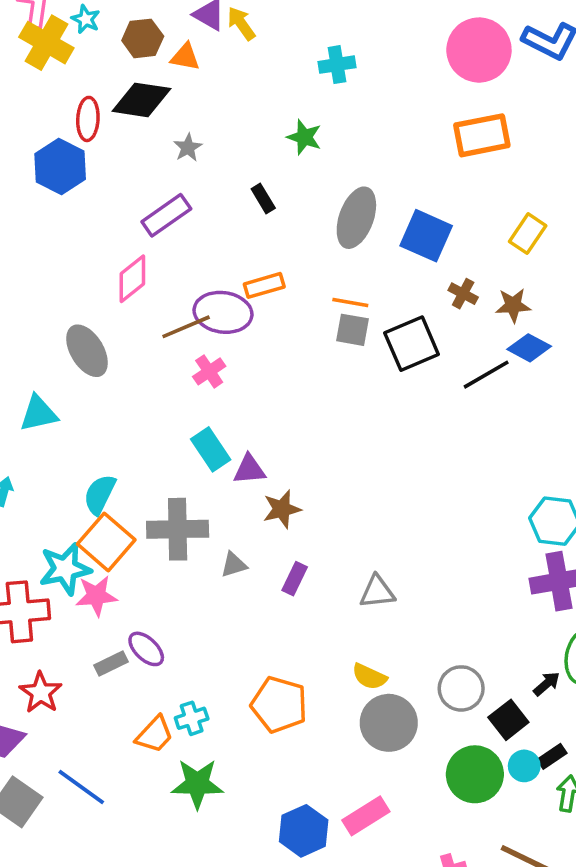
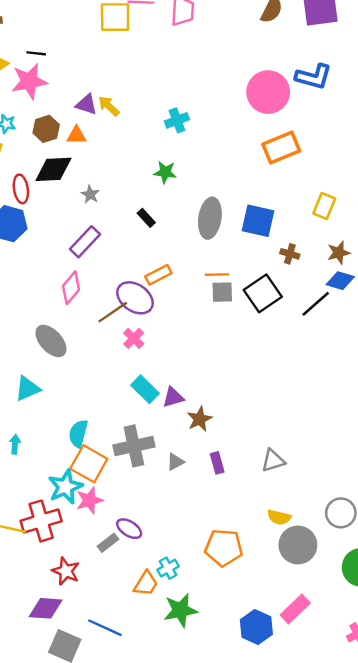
brown star: (513, 305) -> (339, 253), moved
purple ellipse: (223, 312) -> (135, 298), turned 39
purple rectangle: (295, 579) -> (217, 463), turned -30

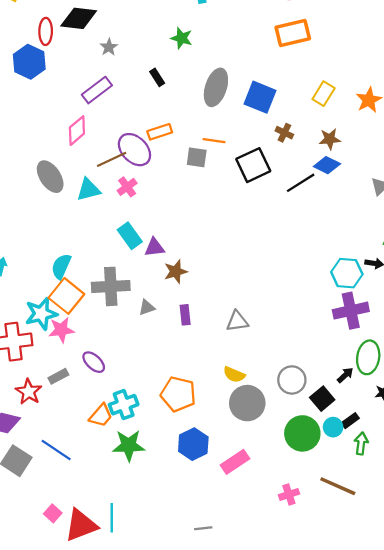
gray square: (222, 292) -> (197, 157), moved
cyan triangle: (27, 388) -> (88, 190), moved
gray rectangle: (108, 543) -> (58, 376), moved
cyan cross: (168, 568) -> (124, 405), size x1.4
blue hexagon: (256, 627) -> (193, 444), moved

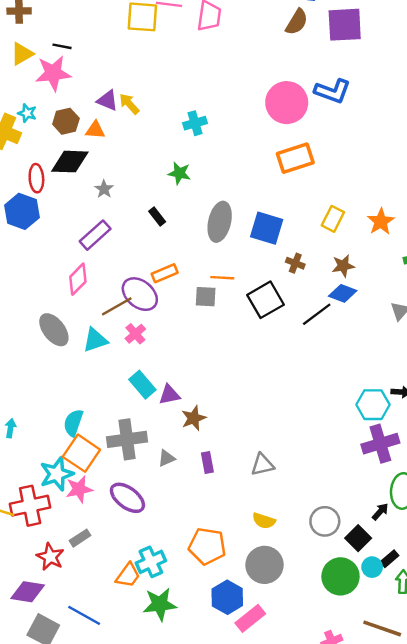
purple ellipse: (94, 362) -> (127, 498), moved, size x1.4
gray circle: (247, 403) -> (264, 565), moved
pink rectangle: (235, 462) -> (250, 618), moved

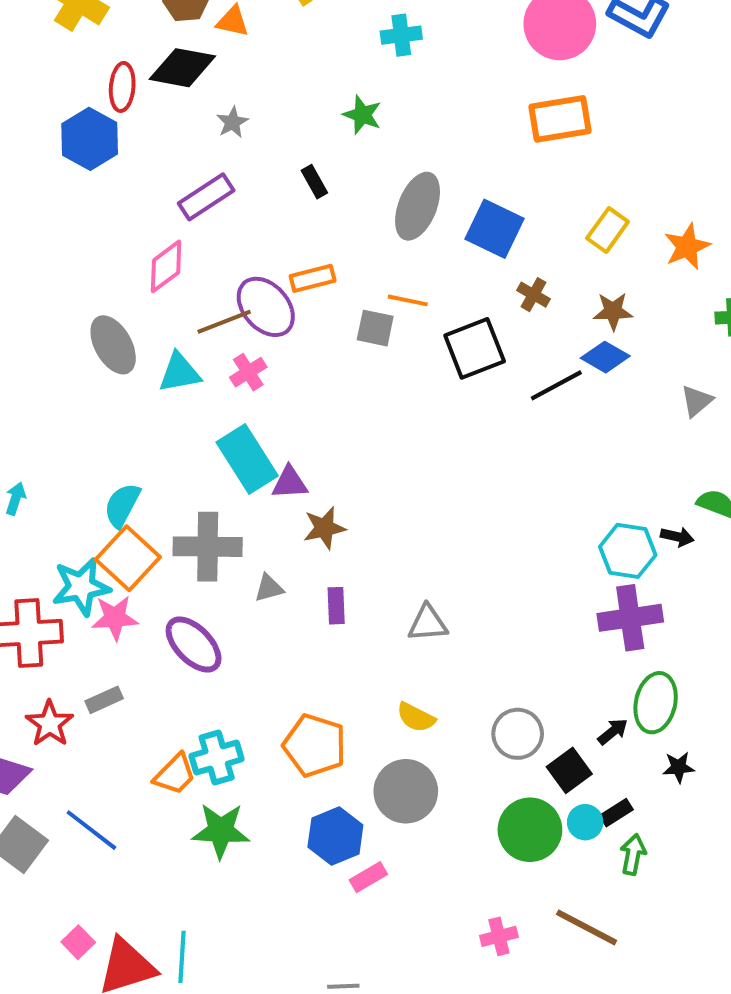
cyan rectangle: (142, 385) -> (247, 459), size x1.4
pink rectangle: (250, 618) -> (368, 877), size x0.7

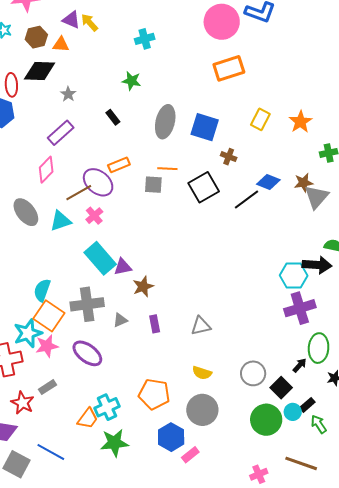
brown star: (613, 311) -> (304, 183), moved
gray triangle: (697, 401) -> (317, 197), size x1.5
black arrow: (677, 537) -> (317, 265), size x1.8
green arrow: (633, 854) -> (319, 424), turned -36

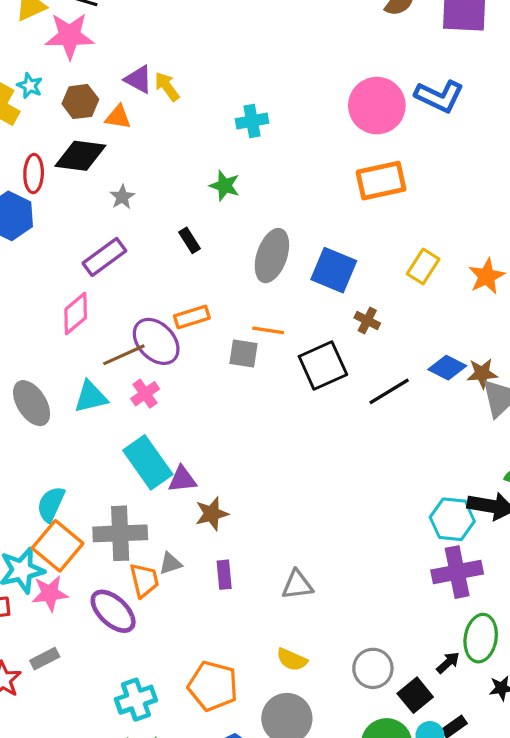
blue diamond: (268, 182) -> (447, 368), moved
gray ellipse: (26, 212) -> (32, 403), moved
orange trapezoid: (88, 418) -> (144, 580), moved, turned -55

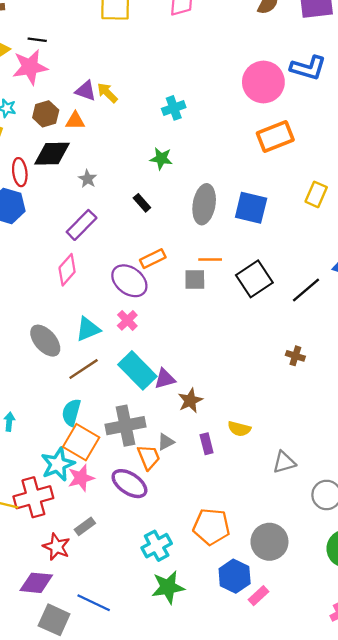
brown cross: (367, 321) -> (295, 356), moved
brown line: (124, 355) -> (84, 369), moved
gray triangle: (297, 585) -> (284, 462), moved
yellow semicircle: (292, 660) -> (239, 429), moved

